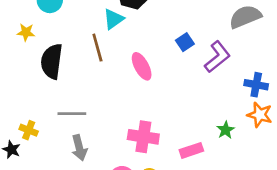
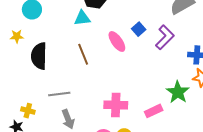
cyan triangle: (113, 19) -> (82, 18), turned 36
brown line: (97, 48) -> (83, 54), moved
pink ellipse: (142, 66) -> (117, 42), moved
green star: (226, 130) -> (178, 92), size x1.6

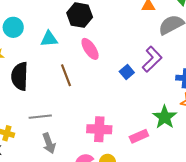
cyan triangle: (82, 18) -> (49, 39), moved
blue square: (139, 29) -> (127, 72), moved
pink ellipse: (117, 42) -> (90, 49), moved

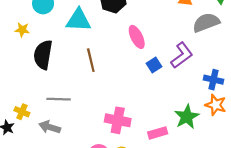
cyan triangle: (49, 39) -> (78, 20), size x1.4
pink ellipse: (90, 49) -> (137, 37), moved
gray arrow: (49, 143) -> (50, 127), moved, turned 120

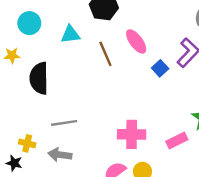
cyan triangle: (78, 20) -> (70, 34), size x0.7
brown line: (91, 60) -> (105, 54), moved

